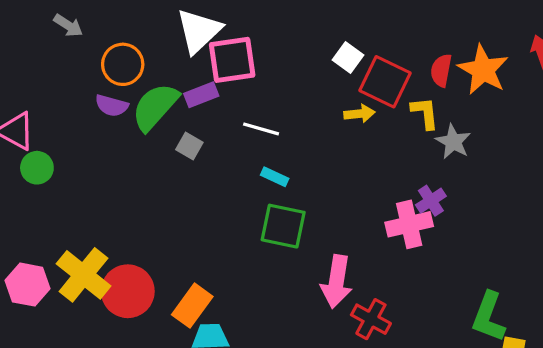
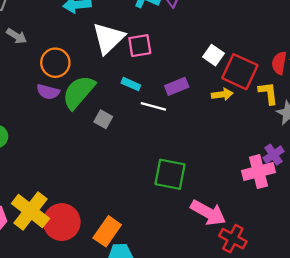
pink square: (232, 60) -> (140, 46), moved, size x0.7
purple rectangle: (201, 95) -> (177, 86), moved
cyan rectangle: (275, 177) -> (131, 84), moved
pink arrow: (336, 282) -> (208, 213), turned -69

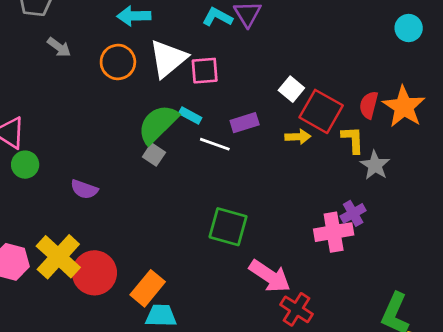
orange circle: (55, 63) -> (118, 62), moved
purple semicircle: (48, 92) -> (84, 189), moved
green semicircle: (79, 92) -> (158, 124), moved

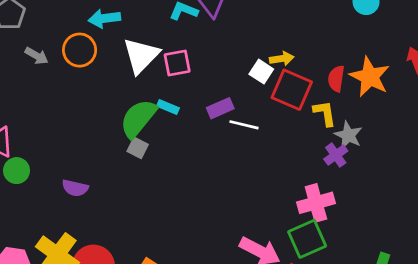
orange circle: (118, 62) -> (80, 50), moved
yellow arrow: (298, 137) -> (282, 59), moved
white line: (215, 144) -> (244, 125), moved
purple cross: (353, 213) -> (336, 155), moved
green square: (228, 227) -> (307, 239), moved, turned -33

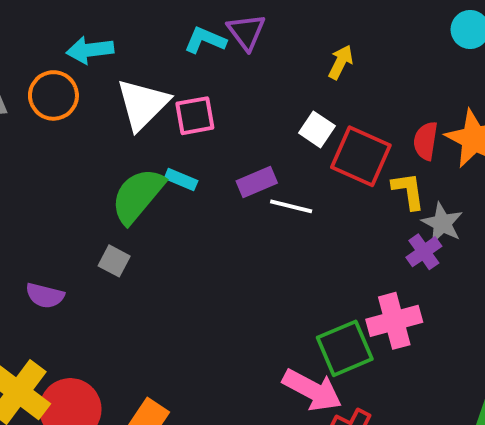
yellow arrow: (282, 59) -> (341, 62), moved, turned -55
gray square: (138, 148) -> (114, 261), moved
green square: (307, 239) -> (345, 348), moved

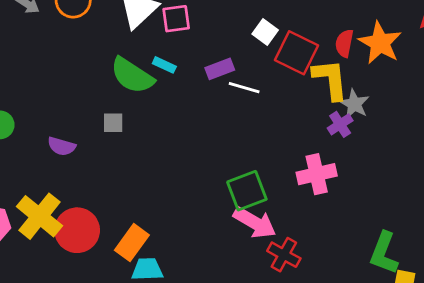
yellow L-shape: (408, 191) -> (330, 79), size x1.5
green semicircle: (138, 196) -> (132, 76), turned -99
gray square: (114, 261) -> (113, 123), turned -30
green square: (345, 348) -> (247, 191), moved

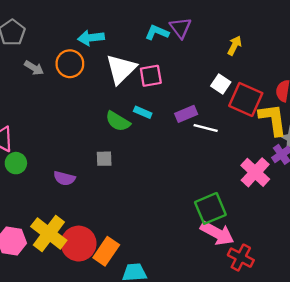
green semicircle: (132, 76) -> (118, 121), size x0.7
pink cross: (317, 174) -> (255, 172), moved, turned -32
orange rectangle: (132, 243) -> (106, 251), moved

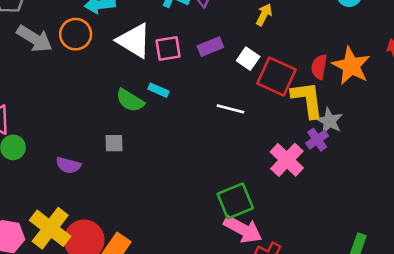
gray arrow: (34, 68) -> (35, 39), size x1.6
white triangle: (121, 69) -> (134, 41), turned -44
purple rectangle: (186, 114) -> (210, 47), moved

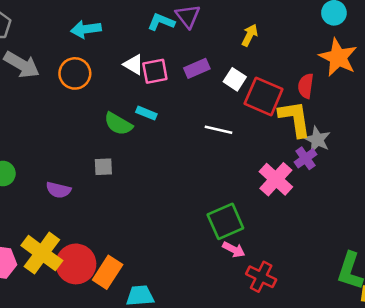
orange circle: (76, 34) -> (75, 73), moved
white triangle: (134, 41) -> (133, 64), moved, size x0.6
orange star: (351, 66) -> (338, 57), moved
pink arrow: (243, 229) -> (234, 249), size x0.6

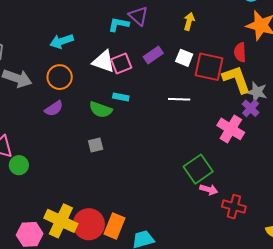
white triangle: (133, 64) -> (104, 61), size x1.4
purple semicircle: (58, 190) -> (54, 108), moved, turned -36

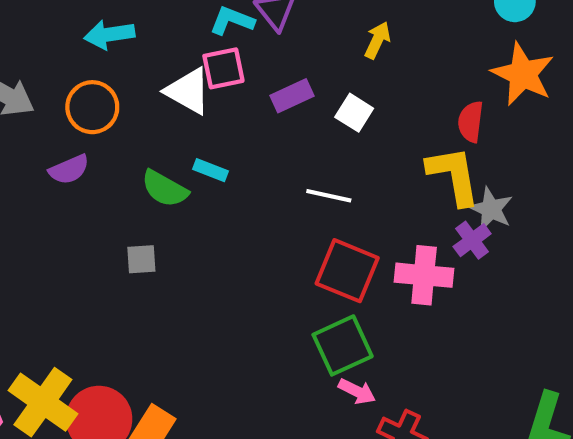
pink square: (121, 63) -> (223, 68), moved
red square: (209, 67) -> (347, 271), moved
pink cross: (231, 129) -> (424, 275), turned -36

